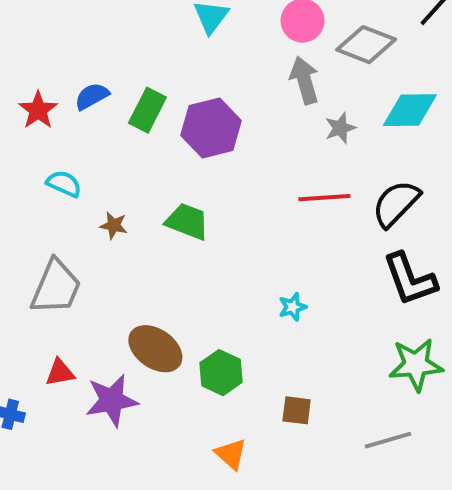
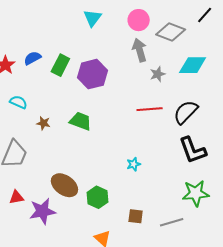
gray line: (388, 440) -> (172, 222), moved

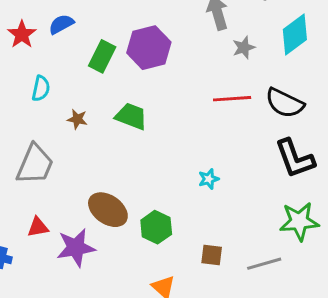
green rectangle: (60, 65) -> (102, 56), moved
cyan diamond: (193, 65) -> (295, 34), turned -36
cyan semicircle: (18, 102) -> (41, 88), turned 78
black semicircle: (186, 112) -> (285, 103), turned -108

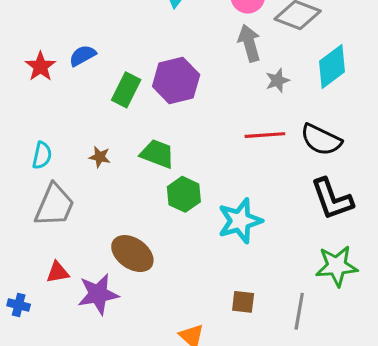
cyan semicircle: (41, 88) -> (42, 155), moved
cyan star: (209, 179) -> (240, 221), size x2.0
green hexagon: (156, 227) -> (184, 194), moved
gray line: (264, 264) -> (299, 311), turned -64

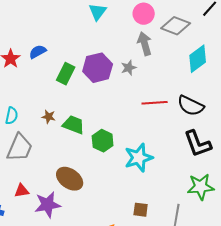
gray star: (277, 81) -> (129, 68), moved
green trapezoid: (157, 154) -> (74, 125), moved

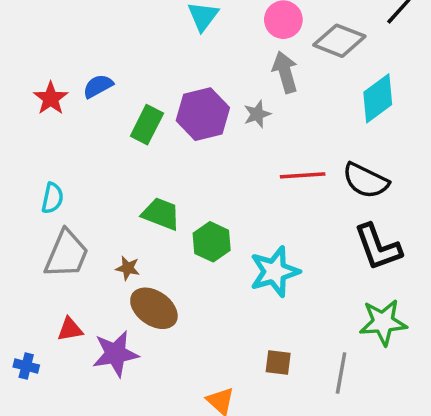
brown star: (49, 117) -> (128, 268), moved

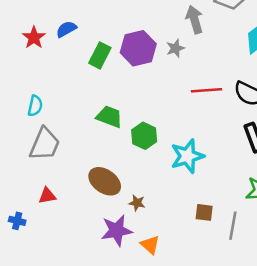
brown star: (128, 268) -> (137, 203), moved
purple star: (115, 354) -> (117, 230), moved
brown square: (278, 363) -> (204, 212), moved

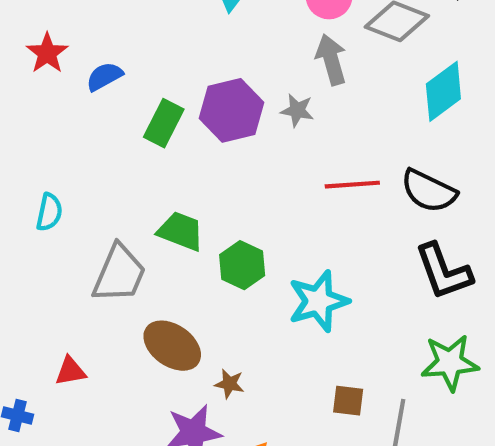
red star: (34, 37) -> (47, 53), moved
gray star: (175, 48) -> (297, 110), turned 30
gray trapezoid: (45, 144) -> (119, 274), moved

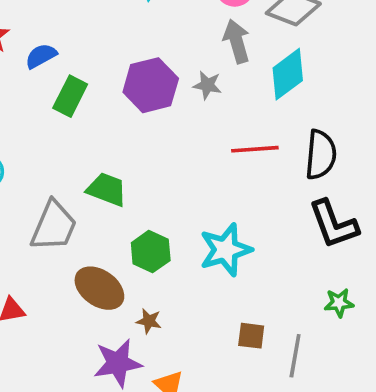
cyan diamond: (443, 91) -> (288, 74), moved
green rectangle: (164, 123) -> (70, 96), moved
black semicircle: (429, 191) -> (321, 155), turned -111
green hexagon: (242, 265) -> (151, 252), moved
green star: (450, 363) -> (339, 303), size x0.6

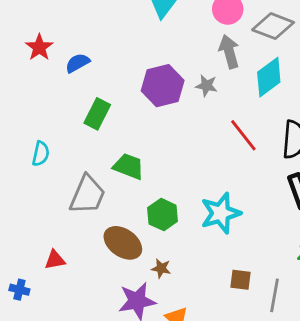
green rectangle: (70, 96) -> (97, 114), moved
red line: (255, 149) -> (243, 135), turned 56

